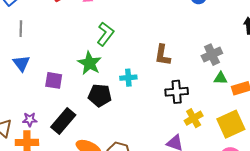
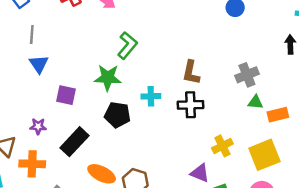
blue triangle: (21, 63) -> (39, 64), moved
green star: (90, 63) -> (108, 78), turned -30
black cross: (177, 92) -> (190, 105), moved
purple star: (30, 120) -> (38, 126), moved

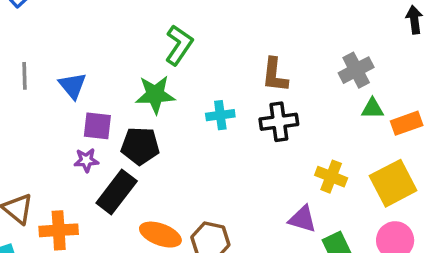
gray line: (32, 34) -> (24, 76), moved
blue triangle: (39, 64) -> (73, 86), moved
black pentagon: (117, 115) -> (140, 146), moved
purple star: (38, 126) -> (86, 160), moved
yellow cross: (222, 146) -> (331, 177), turned -36

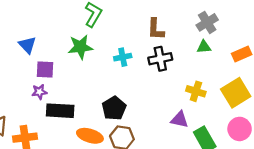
green triangle: (372, 108) -> (204, 47), moved
black pentagon: (140, 146) -> (114, 108), moved, turned -30
black rectangle: (117, 192) -> (60, 111), turned 60

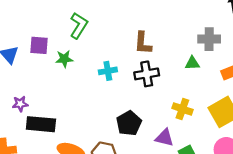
gray cross: (207, 22) -> (209, 39), moved, turned 30
green star: (80, 47) -> (64, 59), size x0.7
purple square: (45, 69) -> (39, 45), moved
black pentagon: (114, 108) -> (129, 123), moved

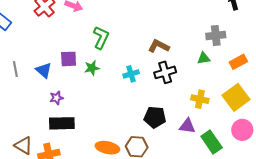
brown L-shape: (143, 43) -> (159, 46), turned 120
purple star: (20, 104) -> (57, 98), moved
black pentagon: (129, 123) -> (155, 117), turned -30
black rectangle: (41, 124) -> (62, 123), moved

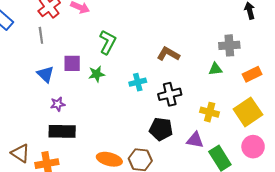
gray line: (15, 69) -> (41, 35), moved
black cross: (165, 72) -> (170, 94), moved

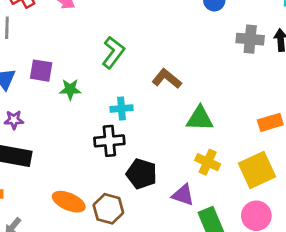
green L-shape: (108, 42) -> (113, 52), moved
gray cross: (229, 45) -> (250, 39), moved
green triangle: (215, 69) -> (200, 119), moved, size x1.5
black cross: (170, 94) -> (109, 141), moved

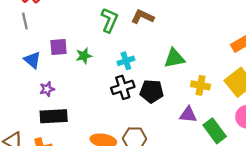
brown L-shape: (167, 79) -> (143, 17), moved
green triangle: (200, 119) -> (174, 58), moved
black pentagon: (142, 174) -> (152, 91), moved

